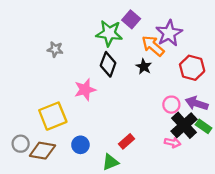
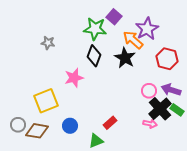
black star: (144, 67) -> (125, 58), size x1.5

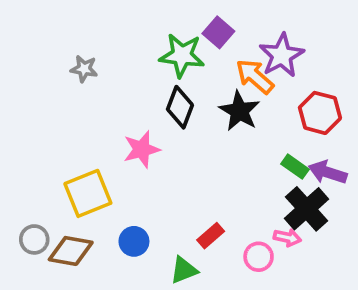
gray star: (48, 43) -> (84, 69), moved
pink circle: (149, 91) -> (259, 257), moved
green rectangle: (177, 110) -> (295, 167), moved

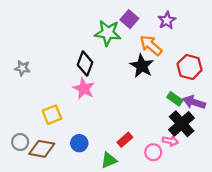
purple star: (282, 55) -> (167, 20), moved, size x0.7
gray star: (84, 69) -> (22, 68), moved
black diamond: (180, 107) -> (85, 64), moved
pink star: (142, 149) -> (84, 89), turned -30
yellow square: (88, 193) -> (52, 115), size x0.7

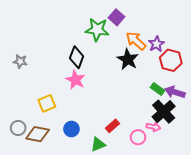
purple star: (167, 20) -> (156, 44), moved

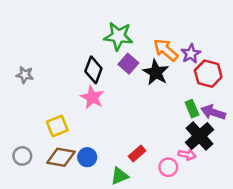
purple square: (117, 17) -> (128, 64), moved
green rectangle: (157, 89) -> (192, 109), turned 32
brown diamond: (38, 134) -> (61, 157), moved

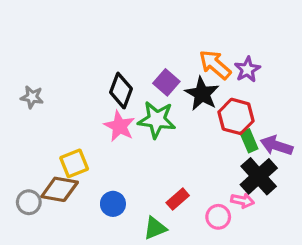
green star: (118, 36) -> (157, 120), moved
red hexagon: (208, 74) -> (236, 116), moved
brown diamond: (61, 157) -> (60, 189), moved

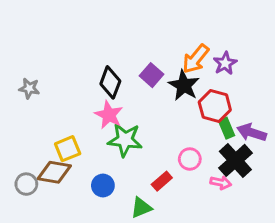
orange arrow: (215, 65) -> (196, 59), turned -92
green star: (157, 120) -> (125, 140), moved
pink circle: (218, 217) -> (190, 159), moved

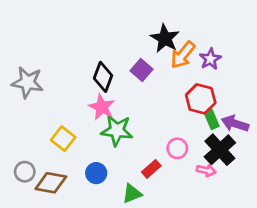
black star: (184, 85) -> (165, 38), moved
gray star: (29, 88) -> (27, 82), size x1.6
yellow square: (68, 149) -> (63, 139), turned -30
brown diamond: (54, 172) -> (51, 183), moved

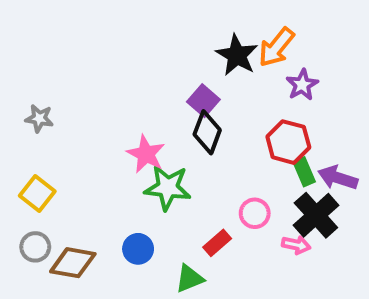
orange arrow: (183, 55) -> (276, 47), moved
black diamond: (103, 77) -> (207, 132), moved
gray star: (27, 82) -> (39, 118), size x0.6
yellow square: (63, 139) -> (37, 194), moved

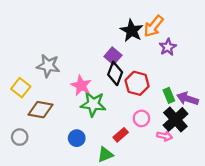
gray star: (39, 118) -> (48, 66), moved, size x1.5
red hexagon: (288, 142) -> (137, 83), moved
yellow square: (37, 194) -> (21, 88), moved
brown diamond: (73, 263) -> (41, 110), moved

